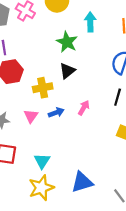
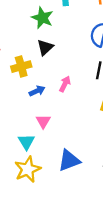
pink triangle: (31, 116) -> (43, 121), moved

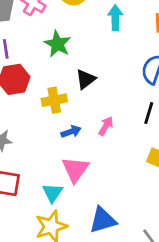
green star: (42, 18) -> (57, 44), moved
pink triangle: (43, 121) -> (75, 169), size x1.5

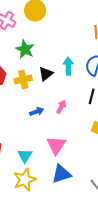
cyan arrow: (115, 18) -> (68, 66), moved
yellow cross: (54, 100) -> (23, 79), moved
pink triangle: (75, 169) -> (56, 145), moved

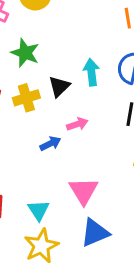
pink arrow: (61, 107) -> (77, 124), moved, turned 48

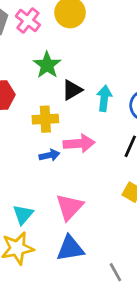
black triangle: (59, 86) -> (72, 90), moved
yellow cross: (26, 98) -> (45, 119), moved
pink arrow: (77, 124) -> (79, 143), size x1.5

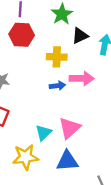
cyan triangle: (23, 214) -> (44, 133), moved

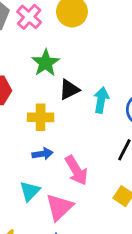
pink arrow: (82, 78) -> (76, 170), moved, turned 60
cyan triangle: (44, 133) -> (30, 191), moved

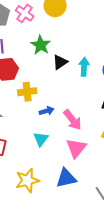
yellow cross: (41, 117) -> (27, 92), moved
pink triangle: (59, 207) -> (76, 148), moved

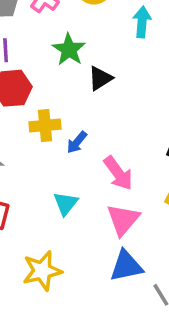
cyan arrow: (84, 67) -> (142, 22), moved
blue arrow: (47, 111) -> (77, 142), moved, turned 144
blue triangle: (66, 178) -> (126, 266), moved

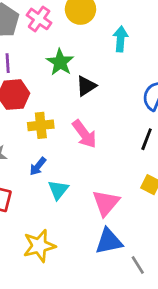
blue arrow: (77, 142) -> (38, 166), moved
pink arrow: (118, 173) -> (84, 134), moved

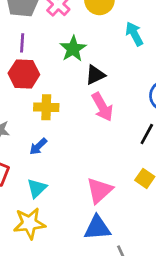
cyan arrow: (120, 39) -> (134, 34), turned -40
pink arrow: (84, 134) -> (102, 107), moved
cyan triangle: (58, 190) -> (37, 188), moved

